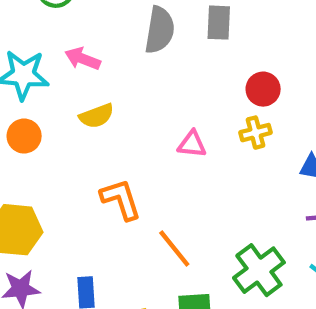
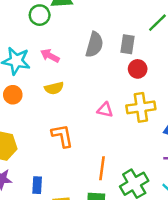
red circle: (263, 89) -> (138, 69), moved
yellow cross: (256, 133) -> (141, 107), size x1.6
orange line: (174, 249) -> (102, 168), moved, turned 40

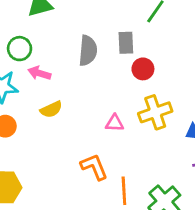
green circle: (40, 15) -> (20, 49), moved
orange L-shape: (62, 136) -> (94, 167), moved

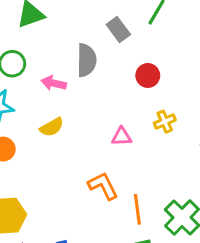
gray rectangle: (126, 43) -> (118, 29), moved, turned -30
pink arrow: (39, 73) -> (54, 83), moved
yellow cross: (155, 112) -> (165, 122), size x0.6

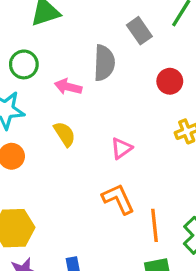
yellow semicircle: (52, 127) -> (65, 134), turned -95
pink triangle: (122, 137) -> (121, 148), moved, turned -35

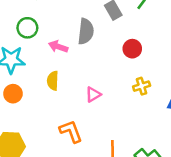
yellow semicircle: (65, 134) -> (53, 81), turned -150
orange L-shape: (118, 199) -> (71, 131), moved

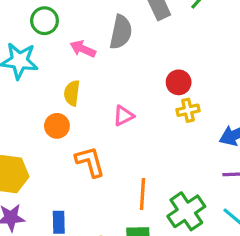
red circle: (132, 49) -> (179, 82), moved
orange circle: (13, 94) -> (57, 126), moved

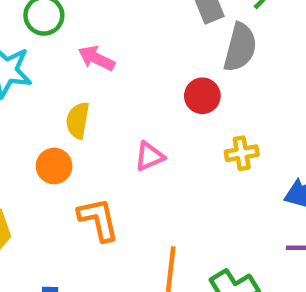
gray semicircle: (121, 32) -> (240, 47), moved
red circle: (179, 82) -> (202, 96), moved

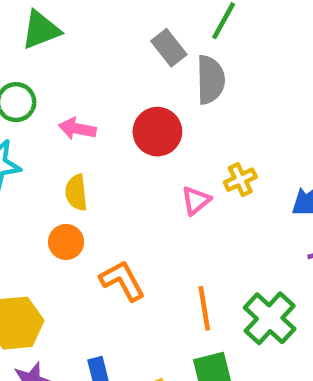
red circle: (202, 96) -> (157, 132), moved, size x1.4
pink triangle: (149, 156) -> (196, 200), moved

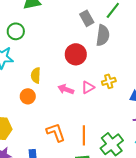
pink arrow: (77, 129) -> (66, 89), moved
orange L-shape: (122, 281) -> (56, 132), moved

